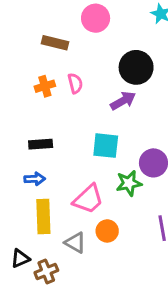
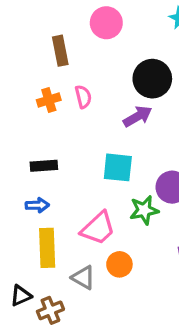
brown rectangle: (55, 43) -> (60, 51), turned 65

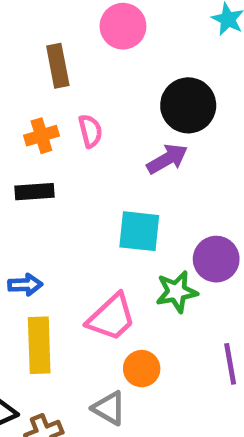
black rectangle: (44, 166) -> (34, 192), moved
gray triangle: (83, 278) -> (109, 408), moved

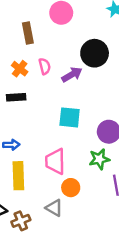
orange cross: (41, 136) -> (20, 69), turned -35
purple arrow: (167, 159) -> (72, 75), moved
green star: (177, 292) -> (99, 159), moved
pink trapezoid: (111, 317) -> (55, 161), turned 132

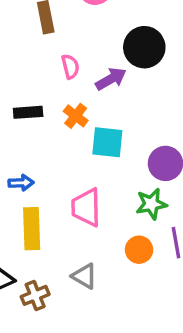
orange cross: (20, 69) -> (76, 116), moved
orange circle: (71, 188) -> (139, 250), moved

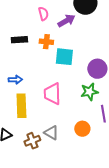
orange cross: (76, 116) -> (46, 42), turned -32
orange circle: (139, 250) -> (82, 129), moved
brown cross: (35, 295) -> (32, 141), moved

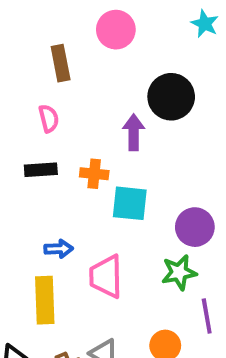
pink semicircle: (43, 14) -> (49, 118), moved
purple arrow: (66, 21) -> (134, 132), turned -60
blue arrow: (15, 80) -> (59, 249), moved

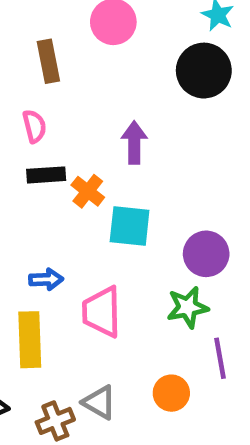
black circle: (171, 97) -> (204, 71), moved
black rectangle: (41, 170) -> (46, 175), moved
orange cross: (94, 174) -> (88, 191), turned 32

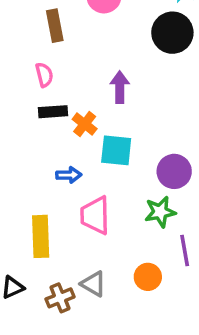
blue arrow: (46, 279) -> (69, 175), moved

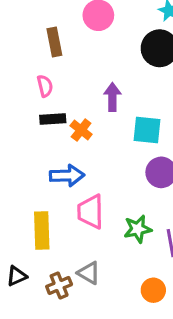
cyan square: (116, 150) -> (147, 130), moved
blue arrow: (69, 175) -> (67, 176), size x1.5
green star: (160, 212) -> (138, 229), moved
orange circle: (148, 277) -> (153, 290), moved

